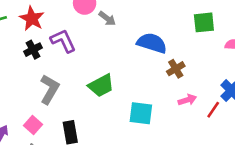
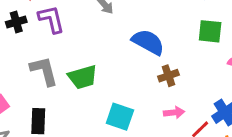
gray L-shape: (49, 89) -> (44, 71), moved, turned -56

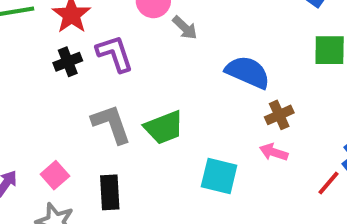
pink arrow: (174, 112) -> (274, 152), moved, turned -150

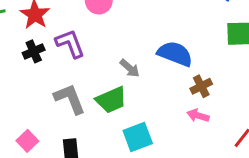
gray arrow: (185, 28) -> (130, 68), moved
cyan square: (219, 176) -> (138, 137), moved, turned -32

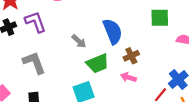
blue semicircle: (175, 54) -> (113, 31), turned 45
green trapezoid: (111, 100) -> (98, 63), moved

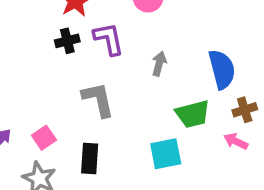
gray arrow: (79, 41) -> (159, 64), moved, turned -126

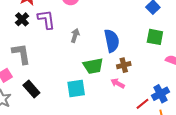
black cross: (67, 41) -> (22, 19), turned -32
gray L-shape: (98, 99) -> (21, 54), moved
black rectangle: (90, 159) -> (31, 89), turned -48

